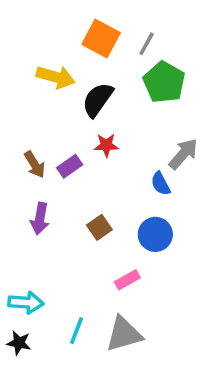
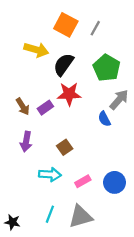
green pentagon: (164, 82) -> (107, 68), moved
red star: (106, 145) -> (69, 94), size x1.5
blue circle: (155, 234) -> (115, 182), moved
cyan arrow: (26, 303) -> (50, 174), moved

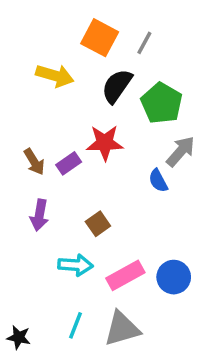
black semicircle: (63, 64) -> (117, 86), moved
pink rectangle: (83, 181) -> (125, 275), size x1.5

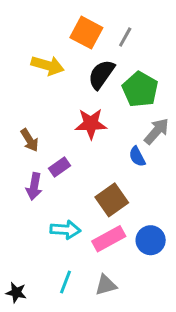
purple rectangle: (69, 163) -> (59, 167), moved
brown square: (98, 224) -> (112, 200), moved, size x1.5
gray triangle: (122, 329) -> (106, 285), size x0.7

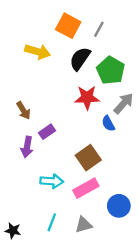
red star: (91, 124) -> (87, 98), moved
blue circle: (151, 240) -> (119, 206), moved

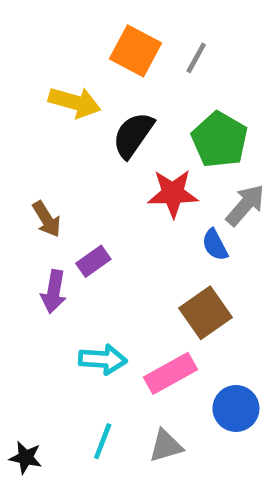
black semicircle: (80, 59) -> (133, 135), moved
brown square: (88, 158) -> (206, 313), moved

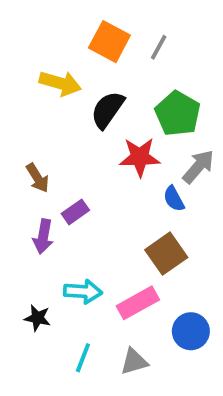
black star: (26, 458) -> (37, 318), moved

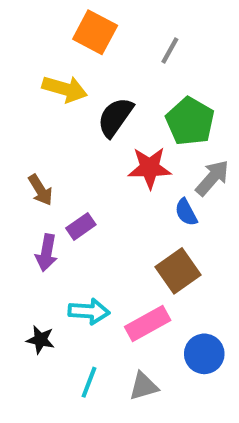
orange square: (109, 42) -> (95, 32), moved

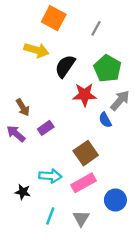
purple arrow: (47, 253) -> (16, 134), moved, turned 120
brown square: (178, 271) -> (86, 153), moved
gray triangle: (144, 386) -> (81, 218), turned -42

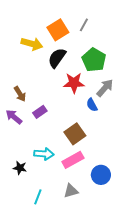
orange square: (54, 18) -> (58, 30), moved, turned 30
cyan line: (50, 216) -> (38, 197), moved
gray triangle: (81, 218) -> (71, 191), turned 42

